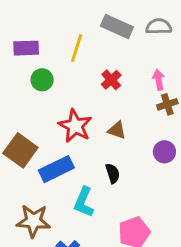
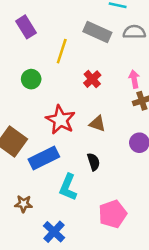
purple rectangle: (26, 48) -> (26, 27), moved, turned 60
brown star: (33, 221) -> (24, 204), size x0.6

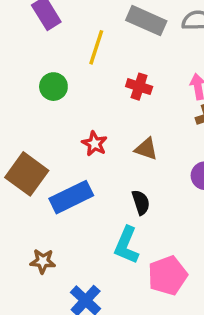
red cross: (92, 79) -> (139, 87), turned -30
red star: (60, 120) -> (94, 144), size x0.6
cyan L-shape: (68, 187) -> (127, 245), moved

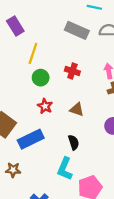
yellow line: (96, 47) -> (33, 53), moved
green circle: (53, 87) -> (41, 78), moved
brown star: (43, 261) -> (13, 170), moved

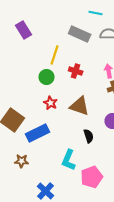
yellow line: (33, 53) -> (55, 55), moved
brown triangle: (77, 109) -> (80, 106), size x1.5
black semicircle: (74, 142) -> (89, 136), moved

